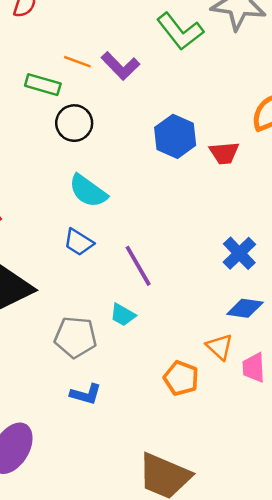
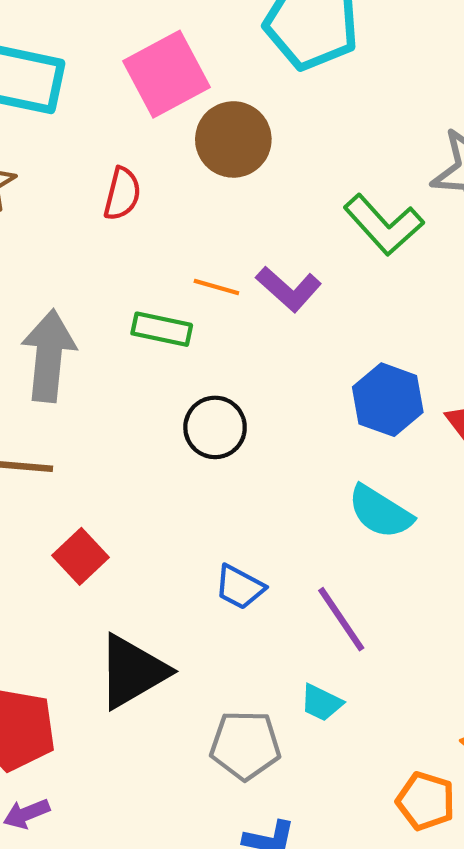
black circle: (74, 123) -> (215, 427), moved
cyan semicircle: (88, 191) -> (380, 512), moved

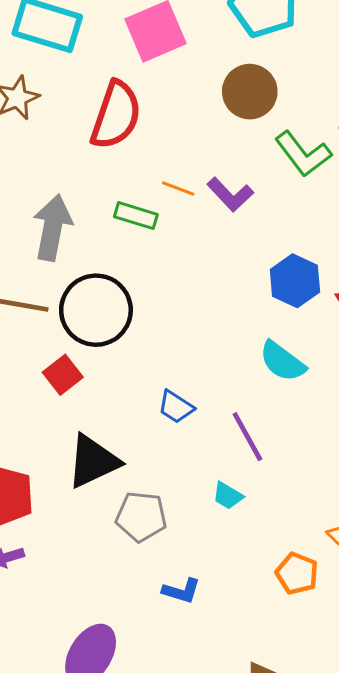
brown circle: (233, 139) -> (250, 92), moved
red semicircle: (122, 194) -> (116, 115), size x1.8
black circle: (215, 427) -> (96, 310), moved, size x1.6
gray pentagon: (245, 745) -> (141, 517), moved

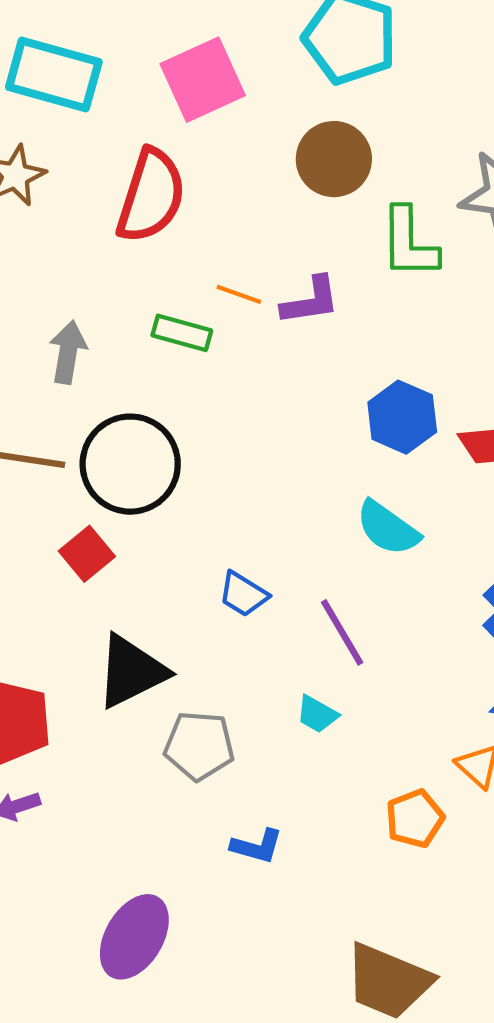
green L-shape: (303, 154) -> (409, 243), turned 38
purple L-shape: (230, 194) -> (311, 301), turned -54
gray arrow: (53, 228) -> (68, 352), size x0.7
orange pentagon: (297, 573) -> (415, 819), turned 30

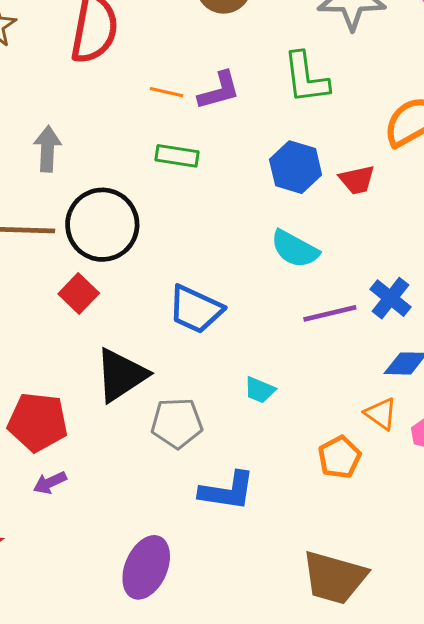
green L-shape: (409, 243) -> (306, 78), moved
green rectangle: (182, 333) -> (177, 156), moved
blue trapezoid: (243, 594) -> (196, 309), size x1.5
purple line: (342, 632) -> (330, 313), moved, turned -66
blue L-shape: (257, 846) -> (227, 491), size x1.5

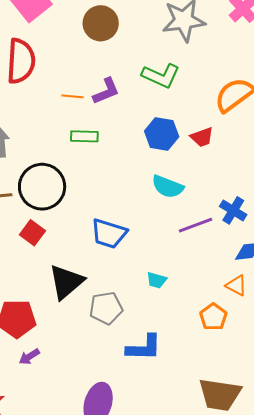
green L-shape: (306, 78) -> (161, 76), turned -51

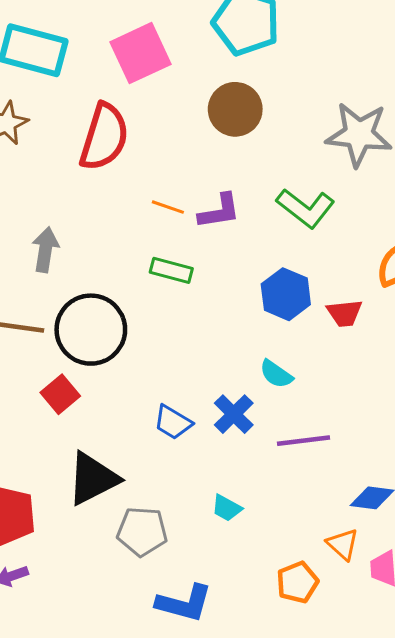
cyan semicircle: (168, 187) -> (276, 374), size x0.7
blue cross: (233, 210) -> (234, 414), moved
blue trapezoid: (109, 233) -> (173, 422), size x0.7

